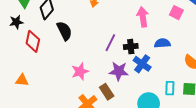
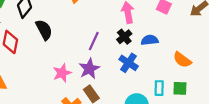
black cross: (131, 47) -> (124, 37), moved, turned -32
purple star: (119, 71) -> (89, 69), moved, turned -30

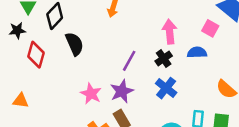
blue semicircle: (150, 40) -> (197, 52), moved
pink star: (62, 73) -> (91, 94), turned -30

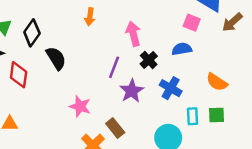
pink arrow: (170, 32) -> (133, 34), moved
blue cross: (166, 88) -> (171, 88), moved
purple star: (122, 91) -> (132, 91), moved

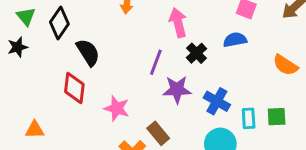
red diamond: (19, 75) -> (74, 88), moved
orange semicircle: (217, 82) -> (285, 65), moved
blue cross: (171, 88) -> (217, 101), moved
purple star: (132, 91) -> (177, 90), turned 30

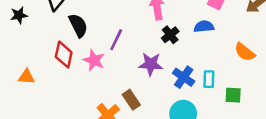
purple line: (156, 62) -> (116, 40), moved
pink star: (117, 108) -> (94, 60), moved
cyan rectangle: (249, 118) -> (209, 79), moved
orange triangle: (35, 130) -> (26, 77), moved

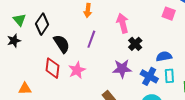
blue semicircle: (204, 26) -> (164, 56), moved
purple line: (116, 40) -> (91, 39), moved
pink star: (94, 60) -> (77, 70), turned 30

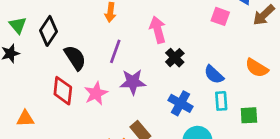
blue semicircle: (164, 56) -> (214, 75), turned -126
purple star: (122, 69) -> (133, 82), moved
blue cross: (149, 76) -> (181, 103), moved

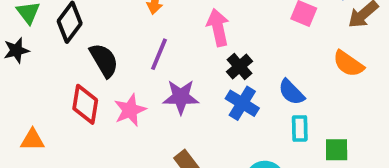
orange semicircle: (257, 68) -> (348, 64), moved
blue cross: (181, 103) -> (242, 103), moved

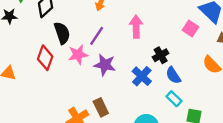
black cross: (239, 67) -> (161, 55), moved
pink star: (130, 110) -> (78, 55), moved
cyan rectangle: (300, 128) -> (174, 99), turned -56

